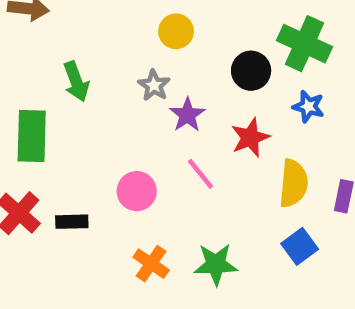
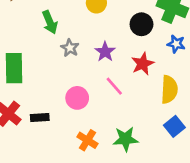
green arrow: (76, 81) -> (50, 22), moved
gray star: (154, 85) -> (70, 48), moved

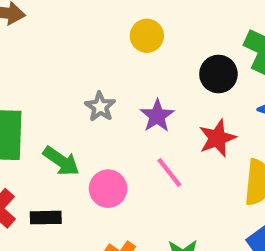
green arrow: (50, 22) -> (61, 161), moved, turned -35

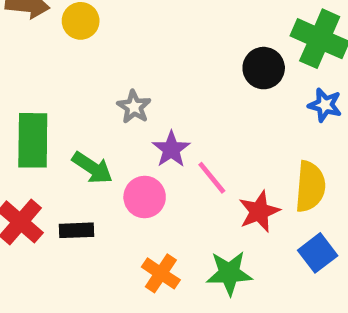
yellow circle: (147, 36) -> (81, 21), moved
purple star: (157, 116) -> (171, 149), moved
red star: (217, 138) -> (259, 211), moved

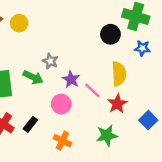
green arrow: (92, 168) -> (33, 77), moved
yellow semicircle: (310, 187) -> (119, 74), moved
black rectangle: (76, 230) -> (30, 124), turned -42
orange cross: (161, 273) -> (62, 141), moved

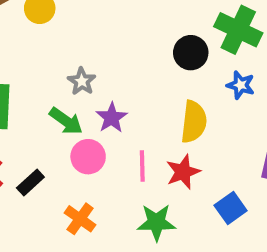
green arrow: (33, 77) -> (66, 121), moved
pink line: (92, 90) -> (142, 166), moved, turned 36

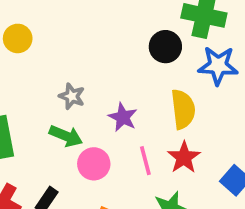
blue star: (241, 85) -> (218, 66), size x1.5
purple star: (112, 118) -> (123, 117), moved

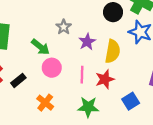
gray star: (72, 96) -> (64, 27), moved
purple star: (123, 117) -> (87, 42), moved

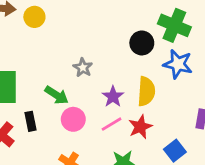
purple star: (87, 42) -> (113, 97), moved
pink line: (82, 75) -> (112, 124), turned 63
black rectangle: (18, 80) -> (31, 121), moved, turned -56

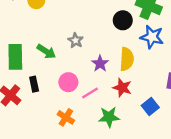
green arrow: (57, 95) -> (46, 51), moved
pink line: (112, 124) -> (90, 93), moved
red star: (140, 127) -> (122, 88), turned -30

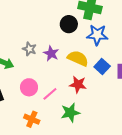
yellow semicircle: (127, 59) -> (78, 58), turned -60
purple star: (100, 64) -> (51, 53), moved
blue square: (150, 106) -> (102, 67), moved

